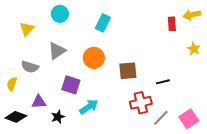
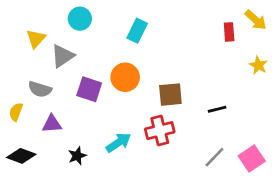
yellow arrow: (192, 15) -> (256, 20), turned -126
gray triangle: (57, 51) -> (63, 56), moved
purple square: (71, 85) -> (89, 89), moved
purple triangle: (39, 102) -> (52, 124), moved
red cross: (141, 103) -> (160, 131), moved

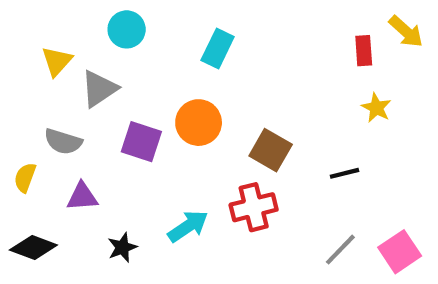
yellow star: (258, 65) -> (376, 108), moved
brown square: (170, 95) -> (271, 150), turned 35

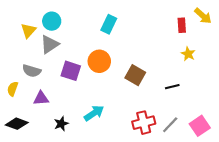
cyan circle: (127, 29) -> (52, 21), moved
red cross: (254, 207) -> (144, 123), moved

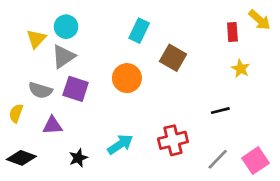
purple square: (71, 71) -> (76, 89), moved
brown square: (135, 75) -> (173, 58), moved
red cross: (144, 123) -> (173, 140), moved

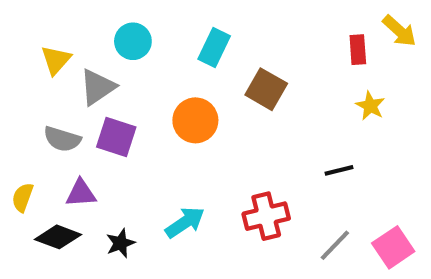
cyan circle: (66, 27) -> (133, 41), moved
yellow semicircle: (16, 113) -> (23, 197), moved
black diamond: (21, 158) -> (58, 237), moved

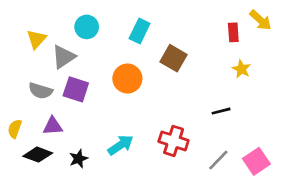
red cross: (266, 216) -> (174, 141), turned 32

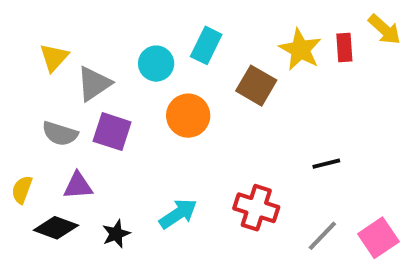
cyan circle: (87, 27) -> (156, 64), moved
yellow star: (241, 69) -> (300, 49), moved, size x1.5

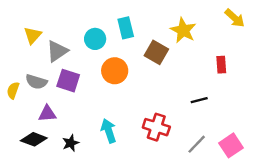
cyan rectangle: (206, 45) -> (126, 28), turned -40
red rectangle: (344, 47) -> (221, 65), moved
yellow semicircle: (22, 190) -> (13, 90), moved
cyan arrow: (178, 214) -> (109, 131), turned -75

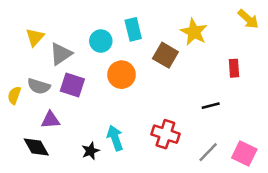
black diamond: (34, 139) -> (36, 147), turned 40
black star: (71, 143) -> (90, 151), moved
pink square: (231, 145) -> (244, 153), turned -30

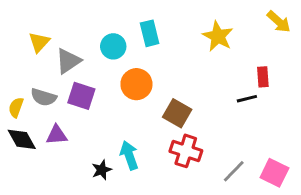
brown square: (165, 55) -> (177, 113), moved
black line: (211, 106) -> (247, 99), moved
black diamond: (36, 147) -> (22, 139), moved

